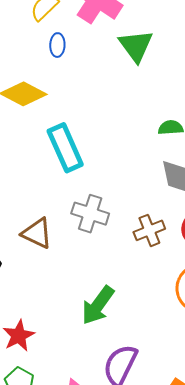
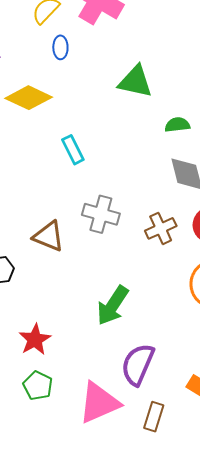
green triangle: (136, 46) -> (135, 82), moved, turned -39
cyan rectangle: (65, 148) -> (73, 150), size x0.6

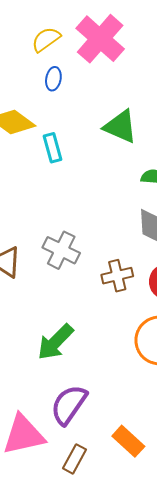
cyan rectangle: (73, 150) -> (53, 148), moved

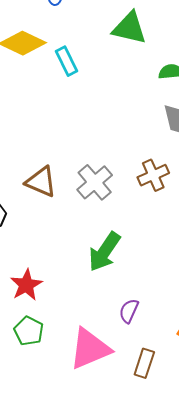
gray cross: (61, 250) -> (95, 182), moved, turned 33
purple semicircle: (69, 405) -> (129, 311), size x0.6

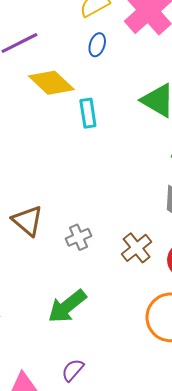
brown cross: (153, 175) -> (137, 248), turned -32
gray cross: (95, 182) -> (79, 237), size x0.7

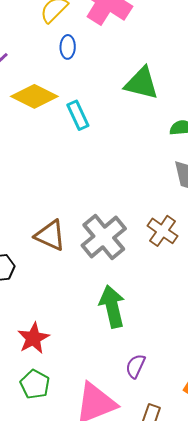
gray cross: (79, 237) -> (104, 237), size x1.8
green arrow: (67, 306) -> (112, 307), turned 132

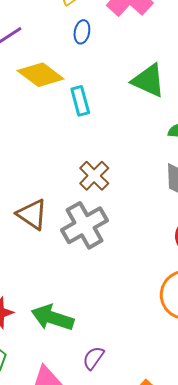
brown cross: (162, 231) -> (94, 176), moved
green arrow: (112, 307) -> (52, 318), moved, turned -69

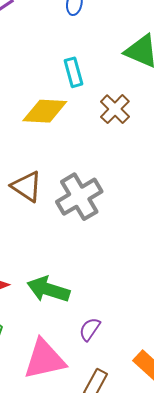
yellow diamond: (41, 75) -> (45, 111), moved, turned -33
brown cross: (94, 176) -> (115, 109), moved

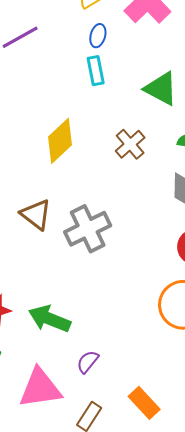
cyan rectangle: (73, 72) -> (96, 71), moved
yellow diamond: (45, 111) -> (60, 141), turned -51

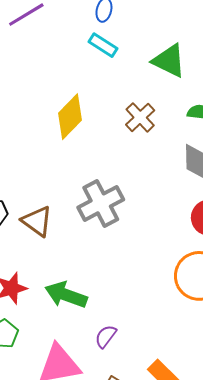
cyan rectangle: (96, 71) -> (103, 45), turned -44
brown triangle: (36, 214) -> (37, 221), moved

